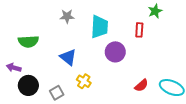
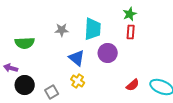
green star: (155, 11) -> (130, 14), moved
gray star: (67, 16) -> (62, 30), moved
blue triangle: (68, 57) -> (77, 58), moved

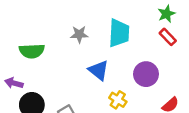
red rectangle: (131, 32) -> (168, 37), turned -48
purple circle: (108, 53) -> (146, 74), moved
yellow cross: (78, 81) -> (118, 100), moved

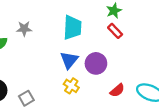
gray star: (79, 34) -> (24, 29), moved
blue triangle: (99, 70) -> (69, 60), moved, turned 30

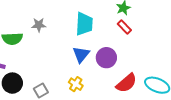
yellow cross: (71, 86) -> (76, 84), moved
red semicircle: (117, 90) -> (126, 83), size x1.5

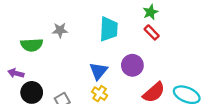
blue triangle: (81, 55) -> (98, 71), moved

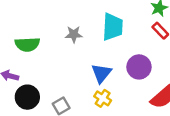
gray star: (60, 30) -> (74, 34), moved

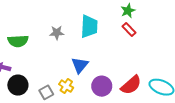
purple circle: (139, 67) -> (102, 86), moved
yellow cross: (103, 98) -> (66, 86), moved

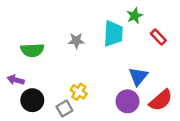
green star: (128, 11) -> (135, 16), moved
blue triangle: (80, 65) -> (138, 76), moved
yellow cross: (66, 86) -> (79, 92), moved

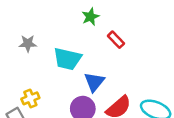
cyan trapezoid: (113, 34) -> (67, 59), moved, turned 100
yellow cross: (79, 92) -> (30, 98), turned 35

